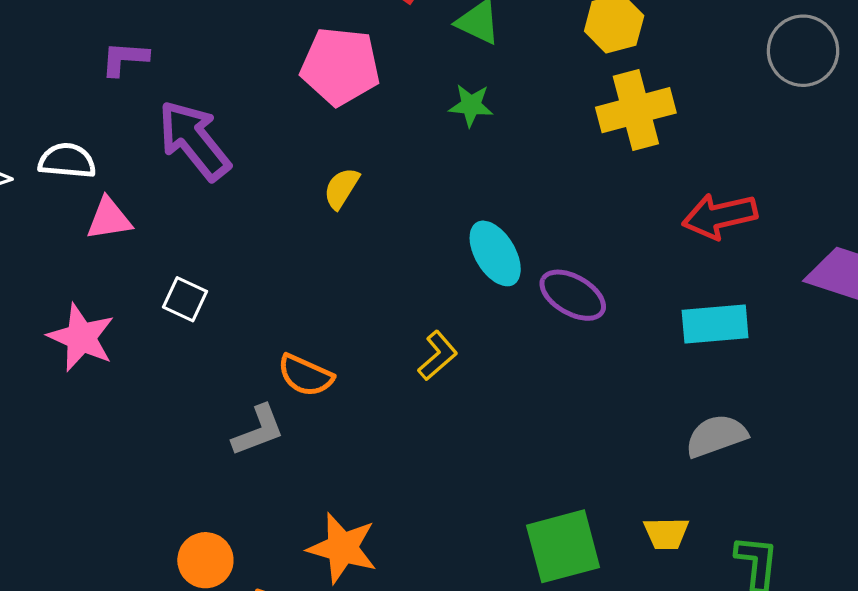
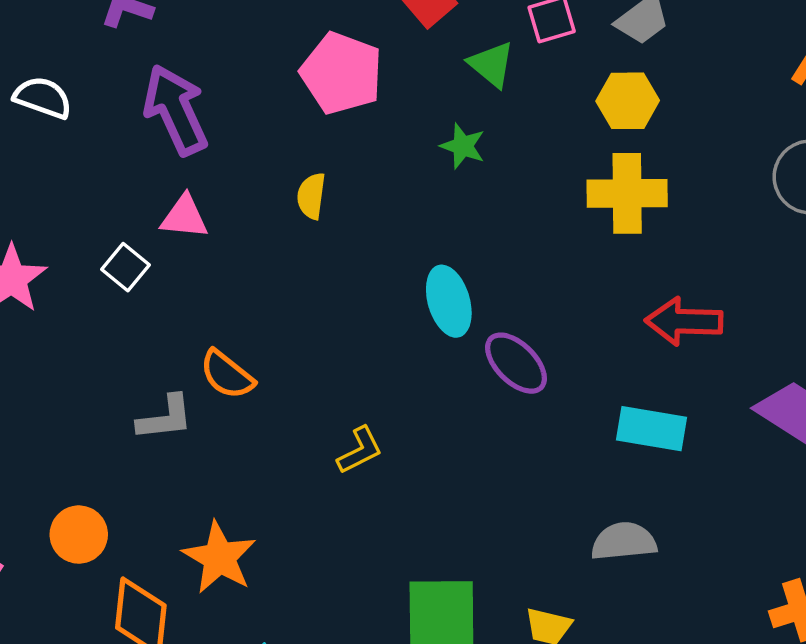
yellow semicircle: (341, 188) -> (311, 196), turned -39
pink triangle: (109, 219) -> (184, 217), moved
yellow L-shape: (438, 356) -> (360, 450), moved

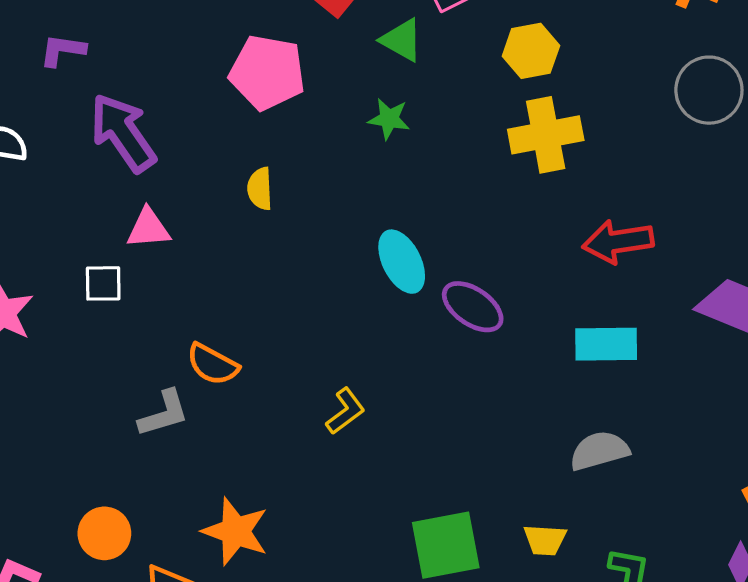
white square: (126, 267) -> (103, 283), turned -30

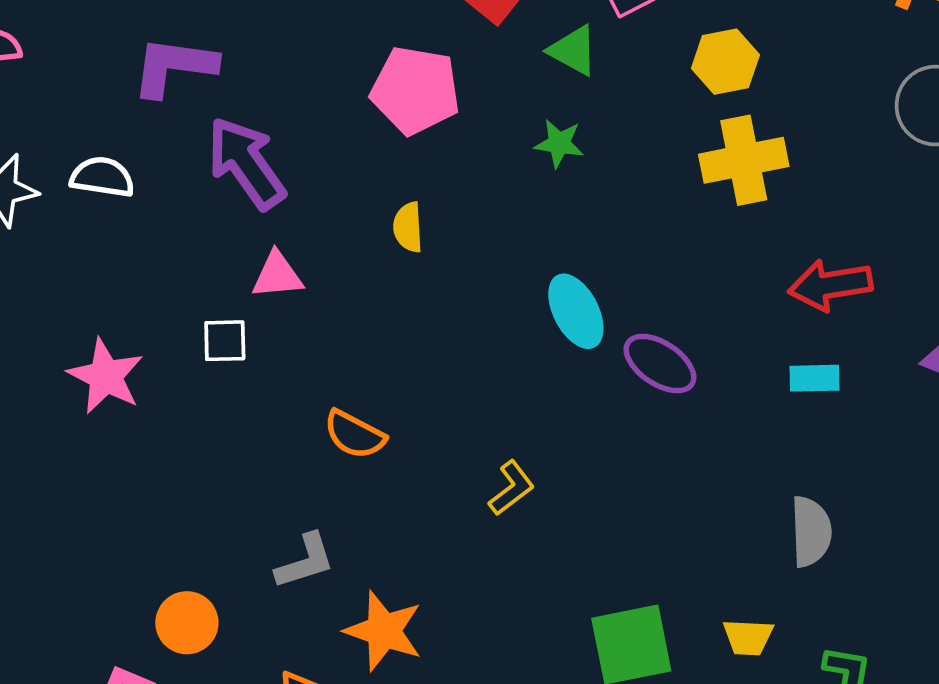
purple L-shape: (62, 50) -> (174, 67), size x1.6
cyan rectangle: (606, 344) -> (815, 378), moved, size x0.7
gray L-shape: (164, 414) -> (305, 561), moved
gray semicircle: (599, 451) -> (811, 531), turned 104
orange circle: (104, 533) -> (187, 623), moved

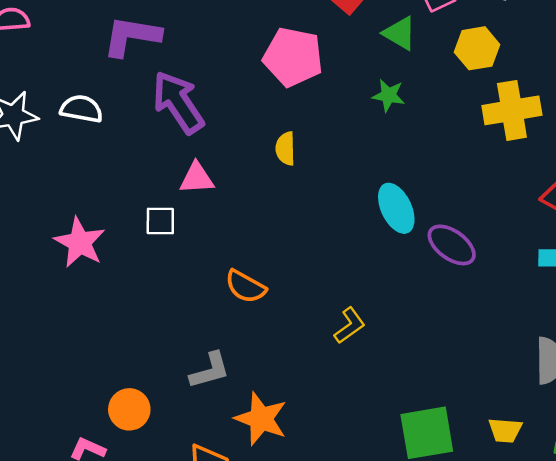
yellow hexagon: (725, 62) -> (477, 48), moved

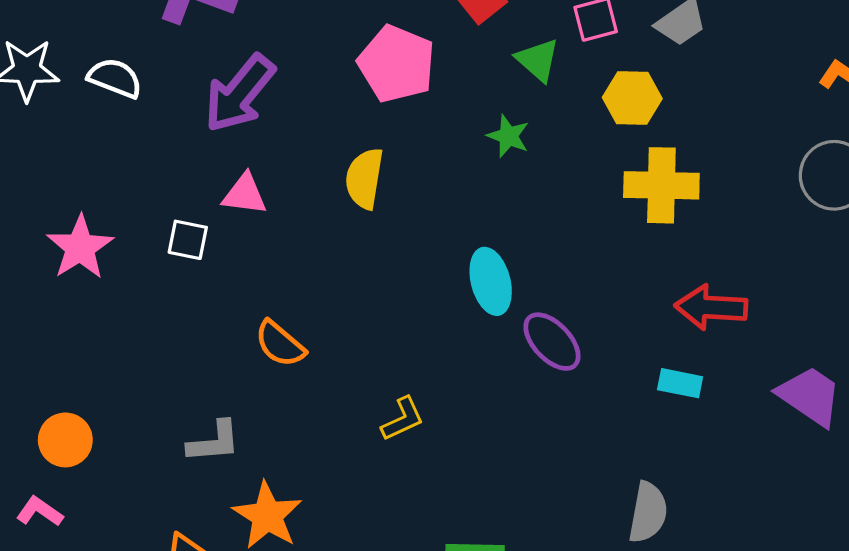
purple arrow: (178, 102) -> (240, 93), turned -118
yellow semicircle: (285, 149) -> (364, 178), size x1.4
orange circle: (129, 409) -> (65, 440), moved

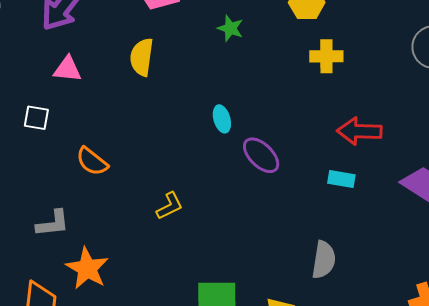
yellow cross: (661, 185) -> (326, 56), size x0.7
white square: (188, 240) -> (36, 118), moved
cyan ellipse: (491, 281) -> (222, 119), size x0.7

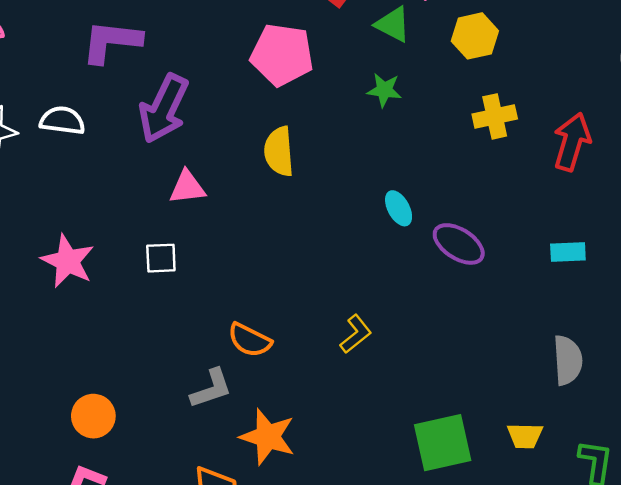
yellow cross: (326, 56) -> (495, 116), moved
red arrow: (359, 131) -> (572, 142), moved, turned 117
orange semicircle: (92, 161) -> (250, 340), moved

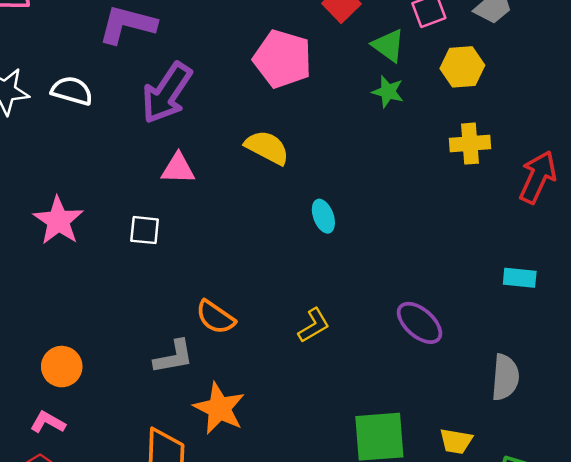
green star: (384, 90) -> (388, 92), moved
yellow semicircle: (279, 151) -> (267, 147), turned 114
cyan ellipse: (399, 208) -> (323, 216), moved
purple ellipse: (459, 244) -> (420, 323), moved

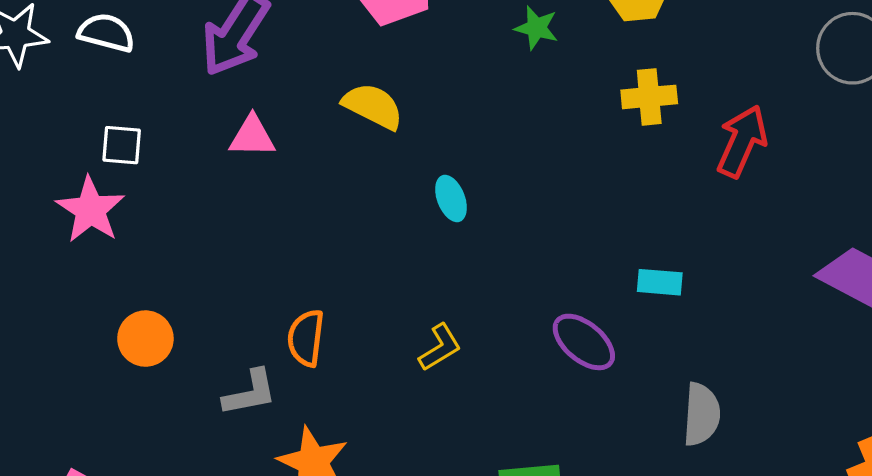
white square: (145, 230) -> (122, 145), moved
cyan rectangle: (520, 278) -> (660, 282), moved
orange semicircle: (215, 317) -> (306, 338), turned 63
orange circle: (62, 367) -> (145, 339), moved

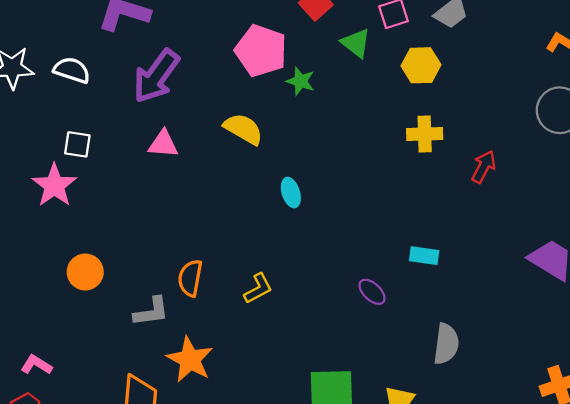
green star: (536, 28) -> (301, 81), moved
red arrow: (742, 141) -> (484, 167), size x0.7
purple ellipse: (584, 342) -> (372, 292), size x0.7
yellow L-shape: (440, 347) -> (258, 288), moved

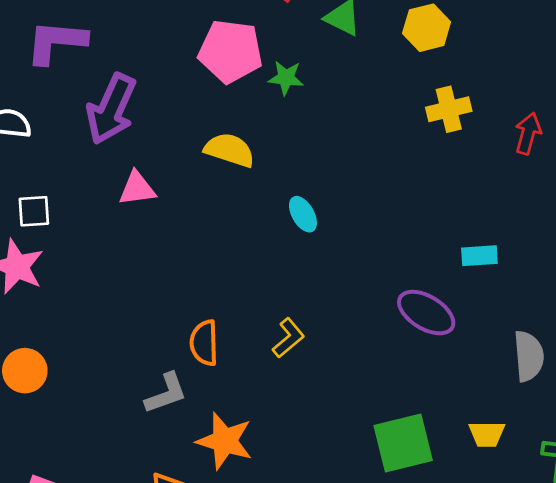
orange circle: (85, 272) -> (25, 371), moved
purple ellipse: (372, 292) -> (426, 313), size x1.6

